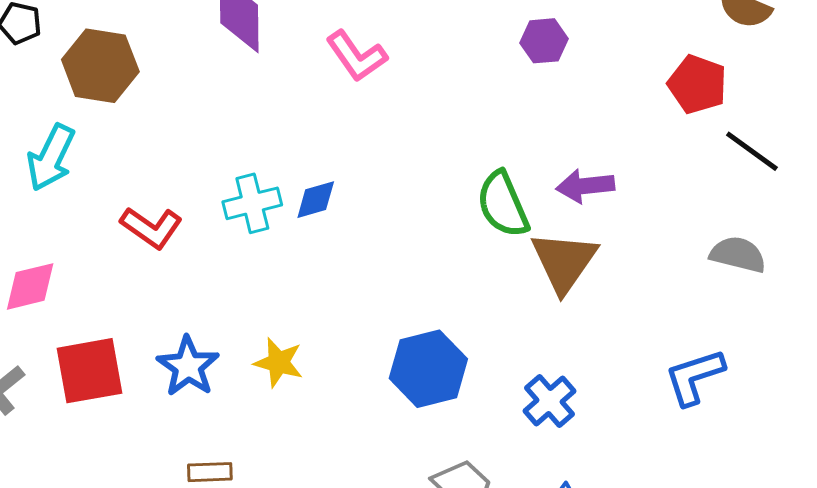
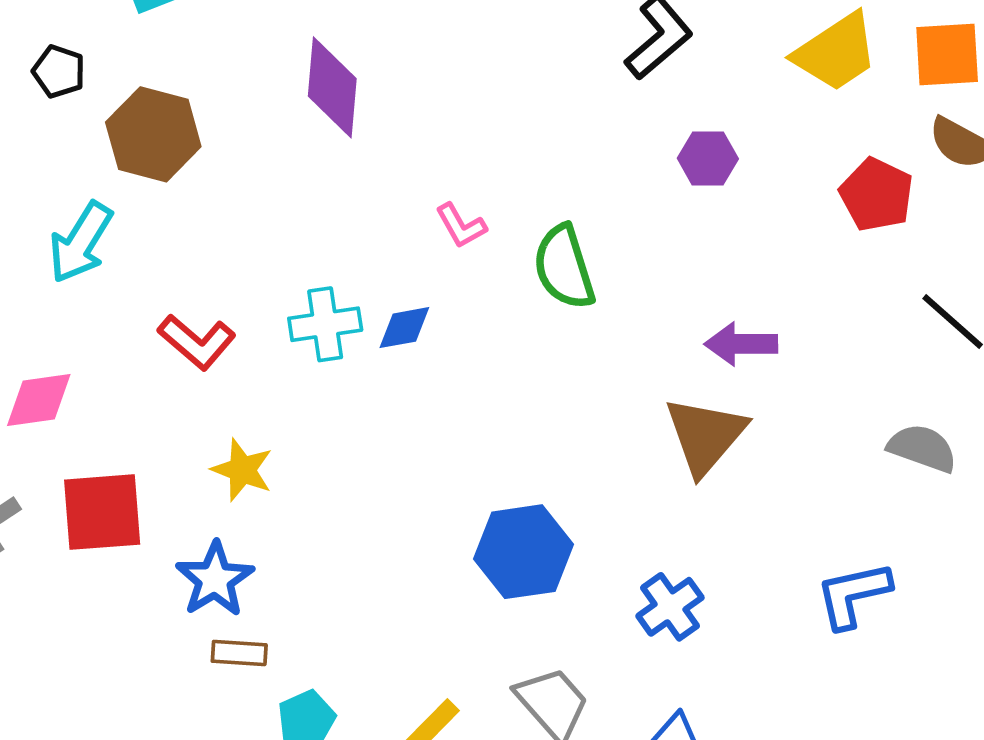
pink L-shape: (357, 56) -> (461, 226), moved, size x0.7
red pentagon: (697, 84) -> (877, 195), moved
green semicircle: (503, 204) -> (564, 267), moved
yellow star: (279, 362) -> (242, 470), moved
blue star: (188, 366) -> (215, 579), moved

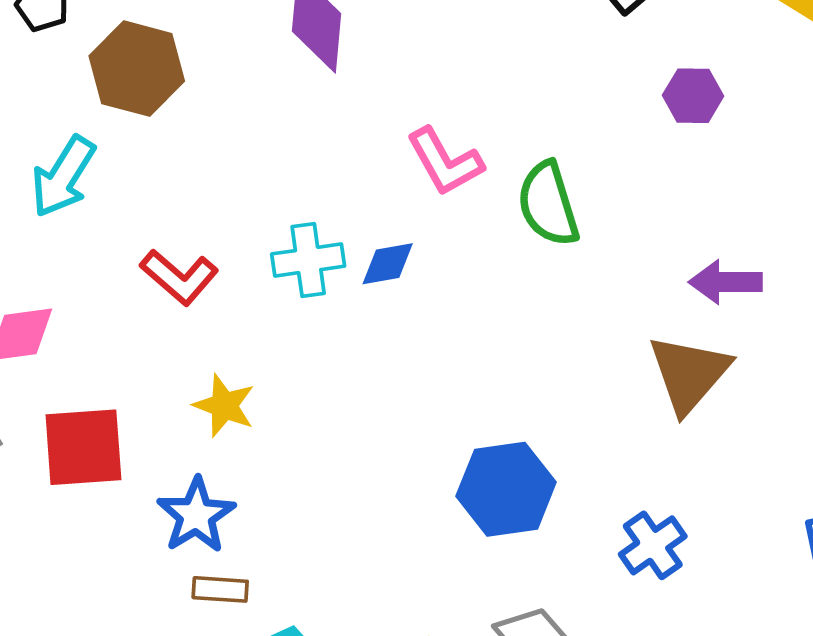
pink L-shape: (461, 226) -> (445, 162), size x1.5

